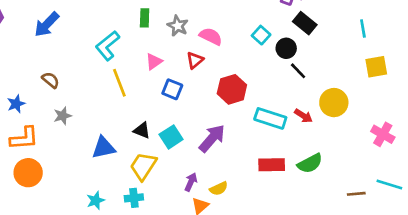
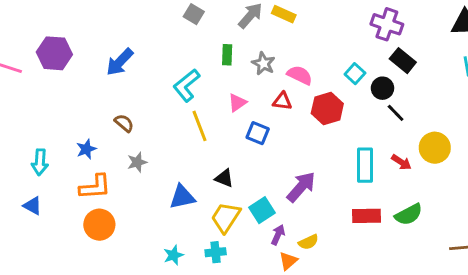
red triangle: (195, 60) -> (282, 101), turned 48
red hexagon: (232, 89) -> (327, 108), moved
cyan rectangle: (270, 118) -> (365, 165), turned 72
cyan square: (171, 137) -> (262, 210), moved

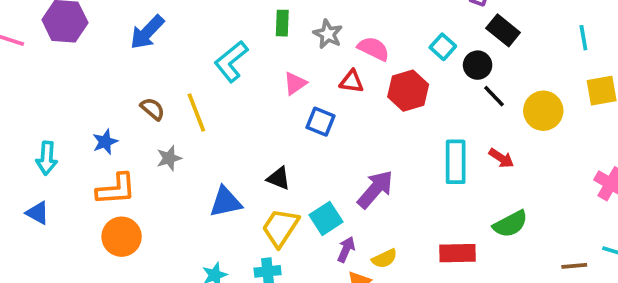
yellow line: (200, 126) -> (196, 113), moved
yellow circle: (435, 148) -> (543, 111), moved
red rectangle: (367, 216) -> (457, 253), moved

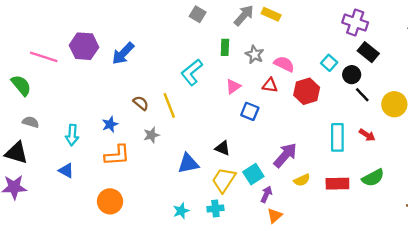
blue arrow: (147, 32) -> (123, 53), moved
orange circle: (122, 237) -> (110, 201), moved
red rectangle: (457, 253) -> (337, 184), moved
yellow semicircle: (384, 259) -> (302, 180), moved

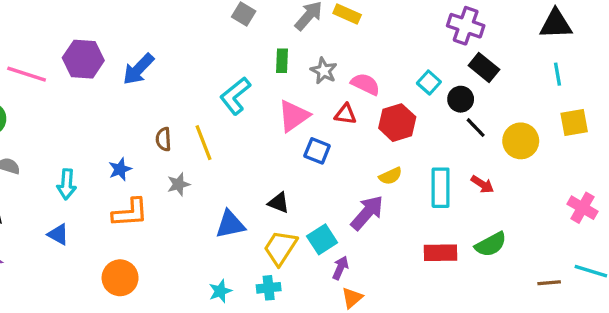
pink triangle: (233, 86) -> (294, 116), size x1.5
brown semicircle: (141, 103) -> (163, 139), turned -133
yellow semicircle: (302, 180) -> (390, 176), moved

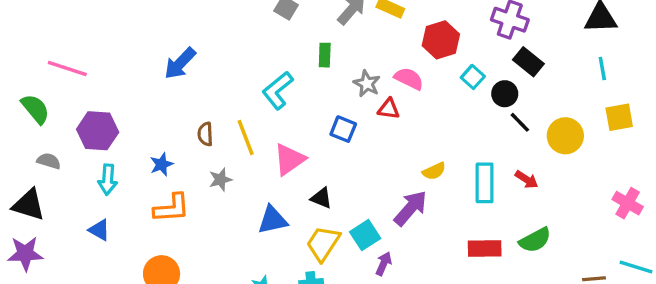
purple hexagon: (83, 59) -> (98, 131), moved
gray star: (324, 71) -> (367, 84), moved
pink triangle: (294, 116) -> (289, 159), moved
red hexagon: (397, 123) -> (441, 40), moved
blue square: (317, 151) -> (343, 129), moved

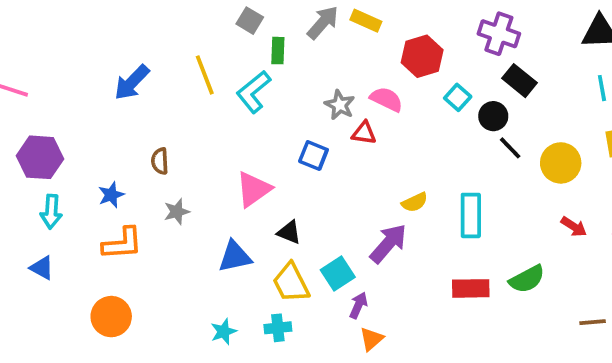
green rectangle: (325, 55) -> (278, 51), moved
cyan L-shape: (278, 90) -> (254, 92), moved
yellow line: (246, 137) -> (205, 75), moved
red arrow: (527, 180) -> (574, 227), moved
yellow trapezoid: (323, 243) -> (291, 283), turned -60

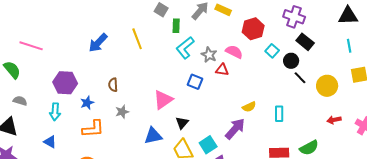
cyan L-shape: (254, 92) -> (185, 48), moved
purple hexagon: (40, 157) -> (65, 83), moved
cyan rectangle: (471, 215) -> (279, 114), size x0.7
red arrow: (574, 227) -> (334, 120), turned 136
black triangle: (289, 232) -> (182, 123), turned 48

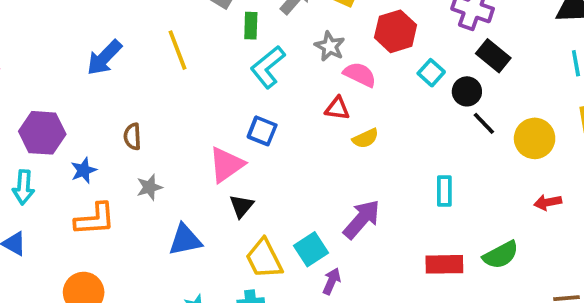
gray star: (209, 55) -> (330, 46), moved
blue square: (195, 82) -> (262, 131), moved
yellow semicircle: (249, 107) -> (365, 138), moved
black triangle: (182, 123) -> (241, 206), moved
blue triangle: (153, 136) -> (185, 240), moved

